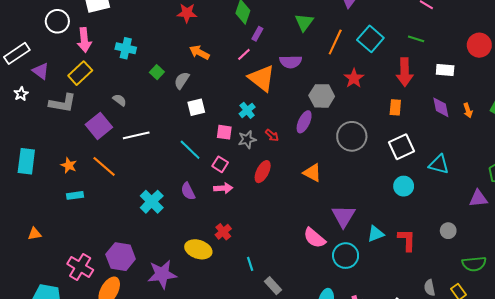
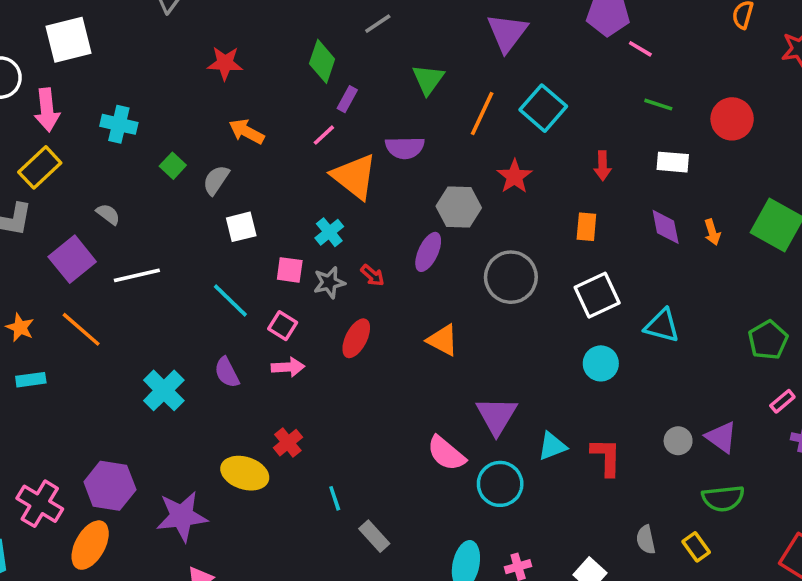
green line: (416, 39) -> (658, 105), moved
red arrow: (405, 72) -> (603, 166), size x0.6
purple triangle: (478, 199) -> (721, 437), moved, turned 42

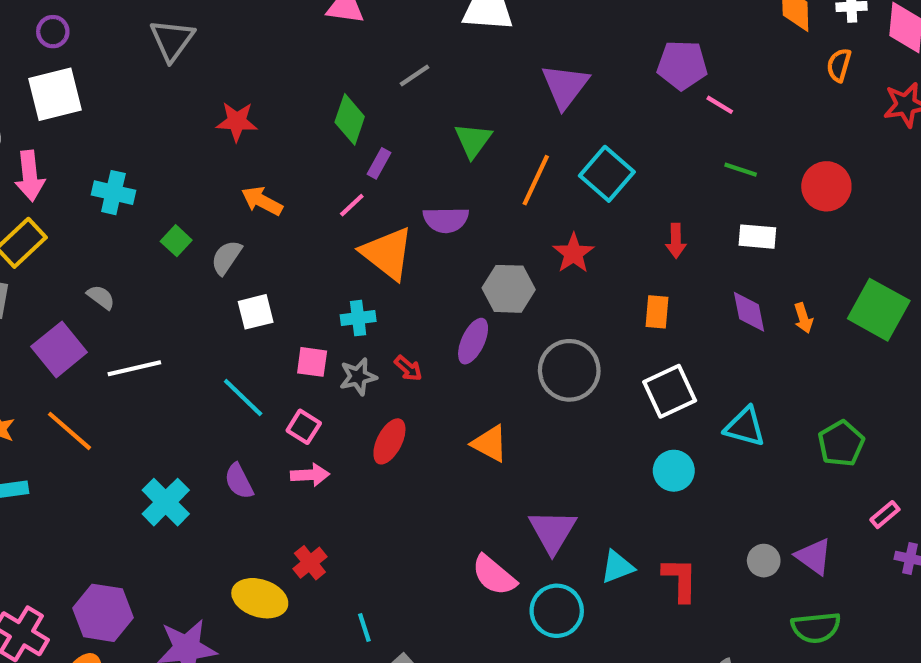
cyan cross: (329, 232) -> (358, 318), turned 32
green pentagon: (768, 340) -> (841, 444), moved

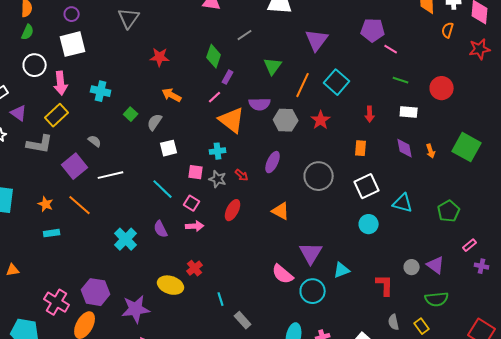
gray hexagon: (509, 289) -> (286, 120), moved
gray star: (358, 377) -> (218, 179), turned 30
red L-shape: (680, 579) -> (385, 285), moved

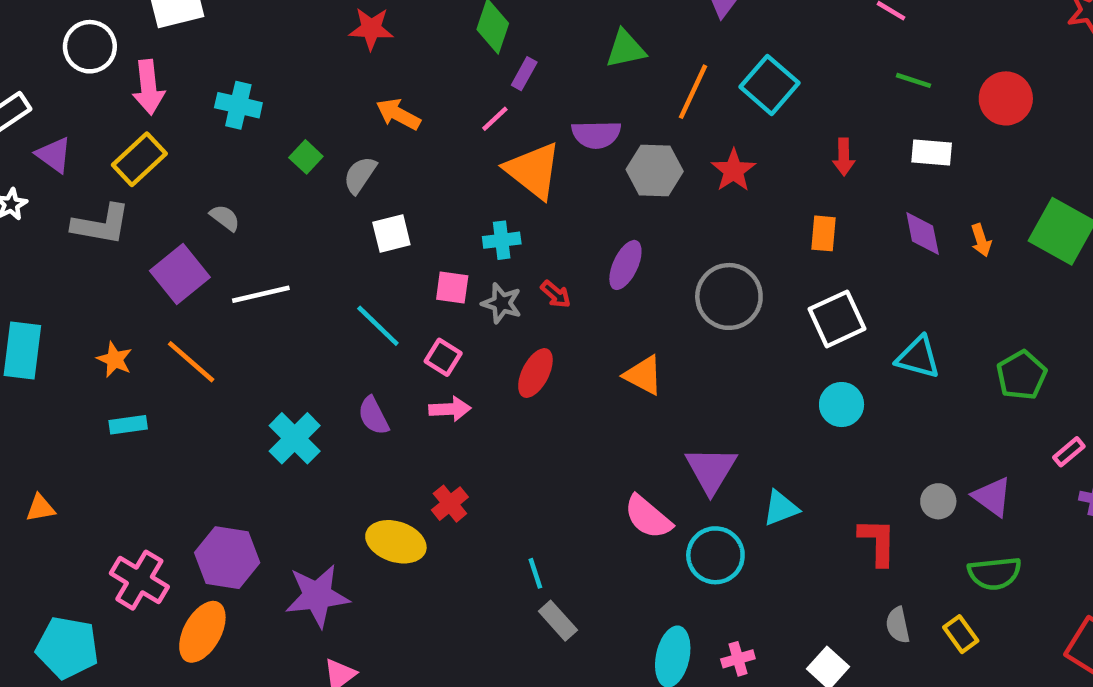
green triangle: (273, 66) -> (625, 49), turned 42
cyan line: (221, 299) -> (535, 573), moved

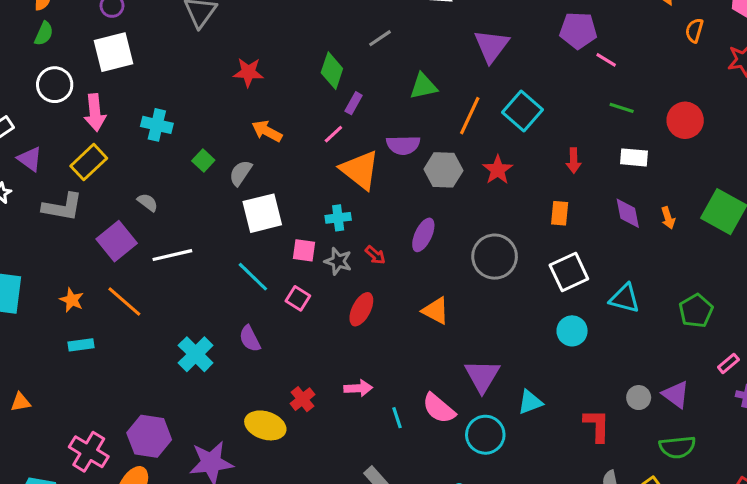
white square: (391, 233) -> (262, 213), size x1.5
pink arrow: (450, 409) -> (358, 388), moved
cyan line: (535, 573) -> (397, 418), moved

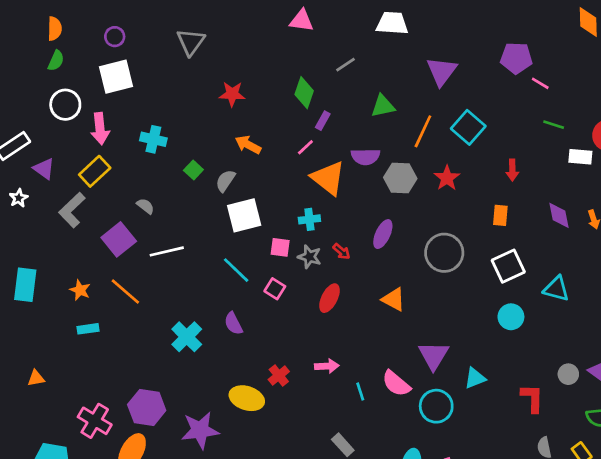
white rectangle: (634, 157) -> (580, 157), moved
gray L-shape: (62, 207) -> (72, 210), turned 126

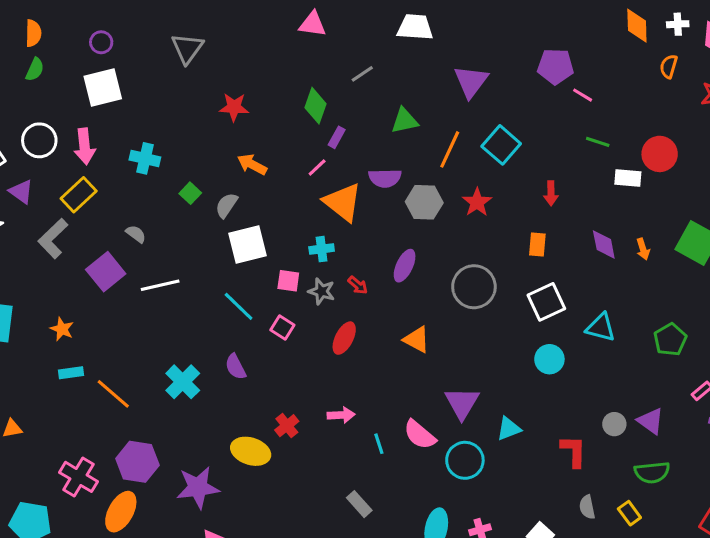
white circle: (65, 105) -> (39, 140), moved
orange line: (125, 291) -> (113, 394), moved

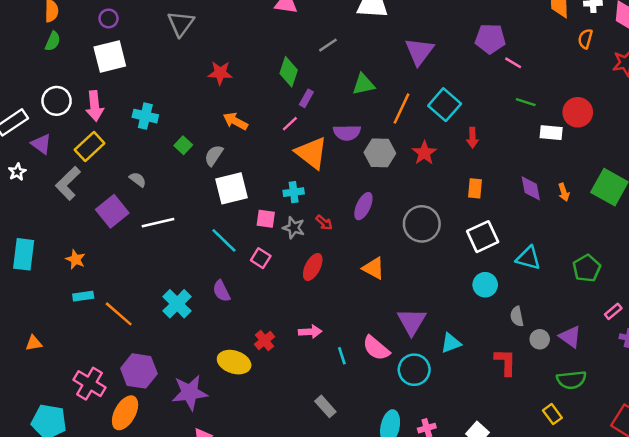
red arrow: (551, 193) -> (472, 138), moved
gray semicircle: (587, 507) -> (517, 316), moved

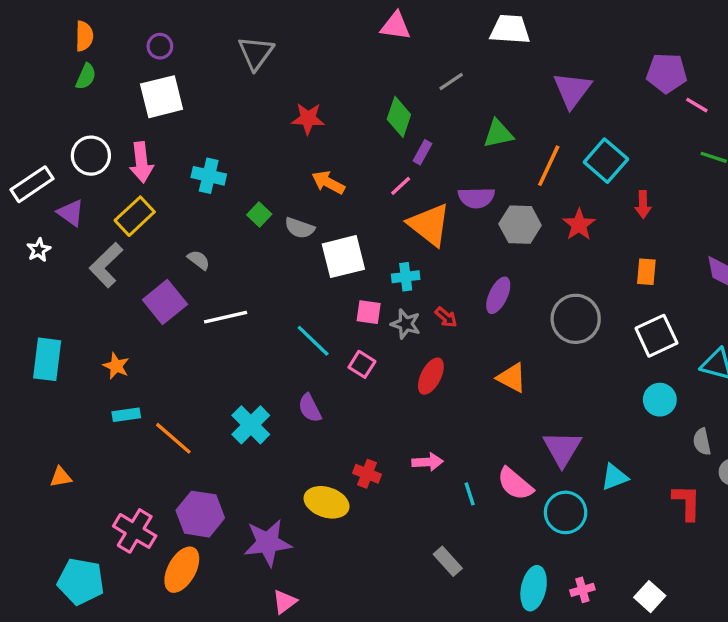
gray semicircle: (214, 155) -> (300, 228), turned -105
white square: (232, 188) -> (343, 257), moved
red cross: (265, 341) -> (367, 474), turned -30

